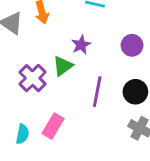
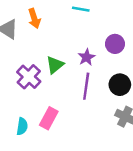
purple star: (81, 45) -> (87, 57), moved

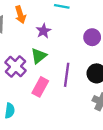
purple star: (87, 57) -> (43, 31), moved
pink rectangle: (49, 118) -> (40, 87), moved

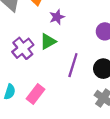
pink rectangle: (40, 87) -> (36, 94), moved

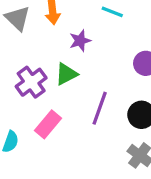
pink rectangle: (36, 94) -> (48, 124), moved

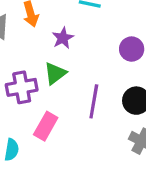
purple cross: (31, 82) -> (22, 87), turned 36

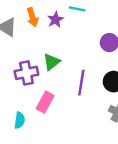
purple star: (63, 38) -> (55, 20), moved

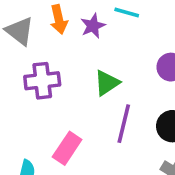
green triangle: (52, 62) -> (107, 83), moved
purple cross: (26, 73) -> (42, 81), moved

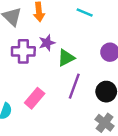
purple star: (93, 26) -> (47, 43), moved

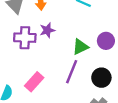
green triangle: (66, 58) -> (80, 47), moved

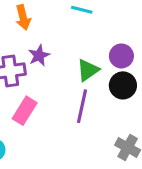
black circle: (101, 78) -> (123, 85), moved
pink rectangle: (34, 82) -> (25, 111), moved

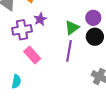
pink rectangle: (25, 111) -> (32, 55), turned -72

